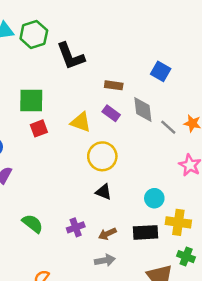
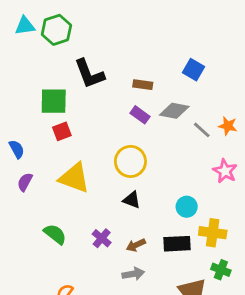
black L-shape: (71, 56) -> (89, 74), moved
gray diamond: (143, 109) -> (174, 111), turned -72
yellow triangle: (81, 122) -> (74, 178), moved, size x1.4
purple cross: (76, 227) -> (102, 238), turned -30

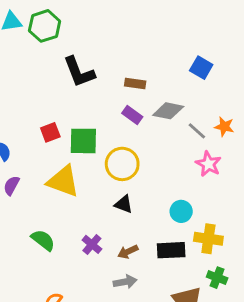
blue square: (193, 70) -> (201, 68), moved
green square: (54, 101) -> (83, 141), moved
pink star: (225, 171) -> (208, 164), moved

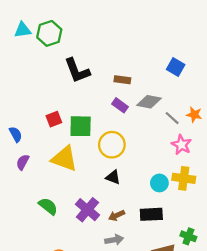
yellow cross: (208, 239) -> (184, 178), moved
purple cross: (92, 244) -> (88, 210), size x1.5

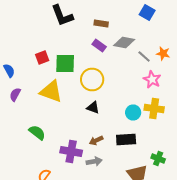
purple cross: (88, 210) -> (71, 152), moved, turned -30

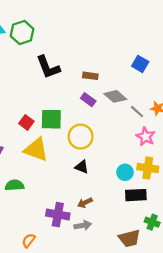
gray diamond: (124, 42) -> (115, 96), turned 30
red square: (42, 58) -> (26, 122), moved, turned -32
green semicircle: (37, 132) -> (14, 185), moved, turned -42
black rectangle: (126, 140) -> (136, 195), moved

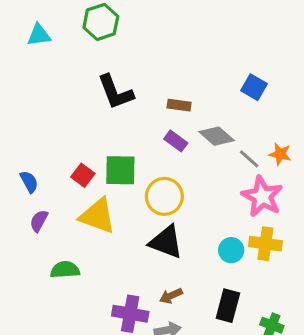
green hexagon: (22, 33) -> (101, 22), moved
pink star: (146, 137) -> (262, 196), size x1.4
black triangle: (82, 167) -> (166, 242), size x1.6
black rectangle: (136, 195) -> (228, 306), moved, turned -72

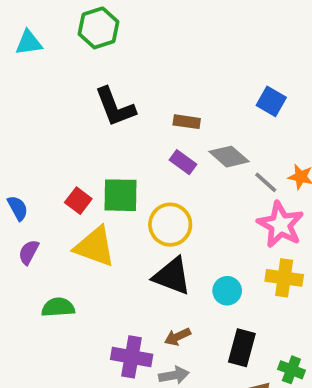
cyan circle: (231, 250) -> (227, 291), moved

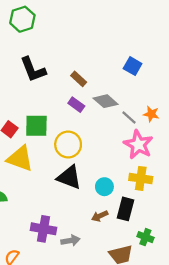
brown rectangle: (187, 122) -> (79, 79), turned 35
brown arrow: (178, 337) -> (100, 216), moved
black rectangle: (242, 348) -> (125, 209), moved

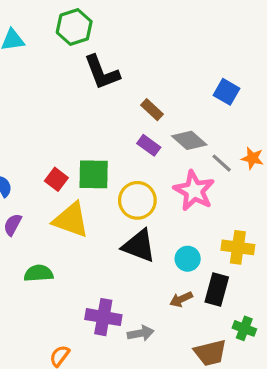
black L-shape: (33, 70) -> (102, 72), moved
pink star: (138, 145) -> (194, 191), moved

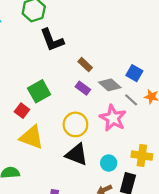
blue square: (226, 92) -> (134, 73), moved
green square: (94, 174) -> (39, 91), moved, turned -30

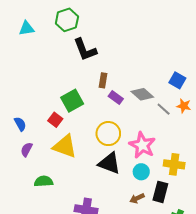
brown rectangle: (85, 65) -> (103, 80), moved, turned 56
blue square: (134, 73) -> (177, 80), moved
pink star: (113, 118) -> (142, 145), moved

